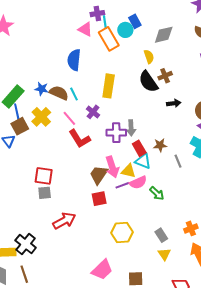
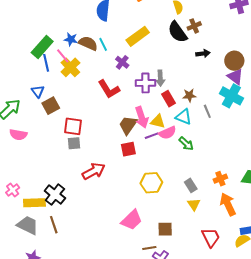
yellow rectangle: (109, 86) -> (138, 36), turned 45
pink line: (69, 118) -> (63, 56), moved
brown square: (20, 126) -> (51, 106), moved
cyan triangle: (143, 161) -> (184, 117), moved

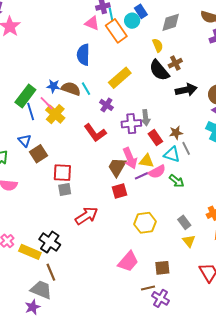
black arrow: (203, 54) -> (186, 90), size x1.5
gray line: (207, 111) -> (186, 148), moved
yellow rectangle: (34, 203) -> (30, 252), turned 30
gray trapezoid: (28, 225) -> (41, 290), moved

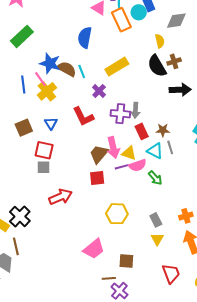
blue star: (53, 86) -> (50, 63), size x1.5
green rectangle: (25, 96) -> (22, 36), moved
blue triangle: (25, 141) -> (51, 123), moved

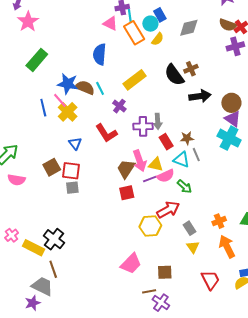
yellow semicircle: (160, 41) -> (158, 39), moved, turned 56
brown square: (24, 128) -> (52, 167), moved
red arrow: (61, 197) -> (168, 210), moved

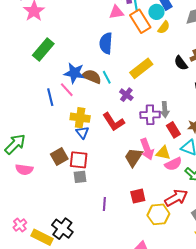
pink triangle: (110, 23) -> (116, 12), turned -35
black semicircle: (174, 75) -> (181, 63), size x0.7
yellow cross: (68, 112) -> (80, 118), moved, turned -36
purple line: (150, 179) -> (104, 204), moved, turned -64
red square: (127, 193) -> (138, 196), moved

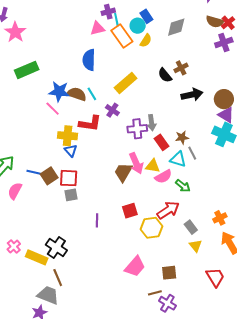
green rectangle: (43, 49) -> (27, 70), turned 30
blue line: (50, 97) -> (35, 173), moved, turned -60
red L-shape: (114, 122) -> (90, 123), moved, turned -45
pink semicircle: (24, 170) -> (15, 191), turned 114

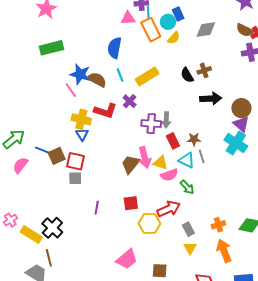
cyan line: (92, 94) -> (120, 75), moved

